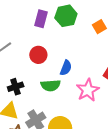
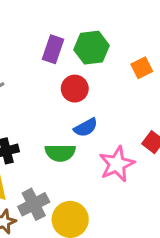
red circle: (38, 55) -> (75, 89), moved
blue semicircle: (66, 68) -> (86, 127), turned 35

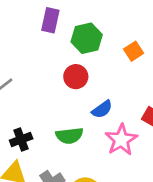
purple rectangle: (53, 49) -> (50, 20), moved
blue semicircle: (86, 127) -> (102, 109), moved

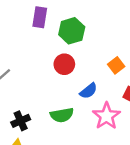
orange square: (134, 51) -> (116, 65), moved

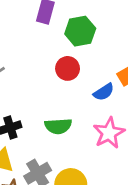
blue semicircle: (89, 91) -> (104, 92), moved

